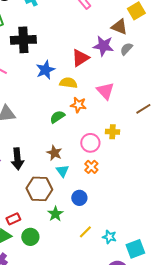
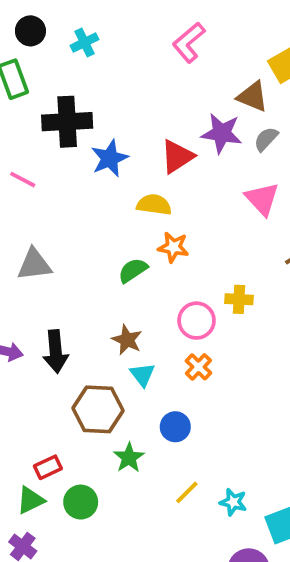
blue star: (45, 70) -> (110, 158), moved
pink triangle: (105, 91) -> (262, 199), moved

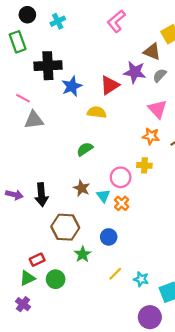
orange star: (173, 247) -> (151, 136), moved
gray triangle: (34, 265) -> (34, 120), moved
cyan triangle: (142, 375) -> (103, 196), moved

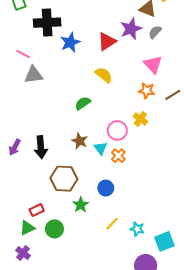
purple star: (135, 72) -> (131, 29), turned -30
yellow semicircle: (97, 112) -> (104, 75), moved, turned 30
yellow cross: (144, 165) -> (140, 119), turned 32
purple arrow: (14, 195) -> (15, 147), turned 105

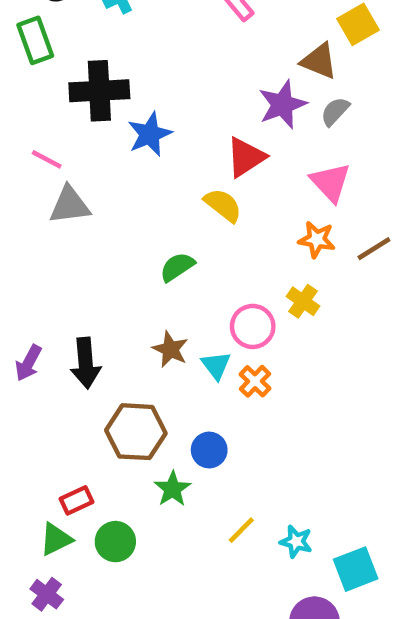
red triangle: (107, 41) -> (246, 157), moved
blue circle: (106, 188) -> (209, 450), moved

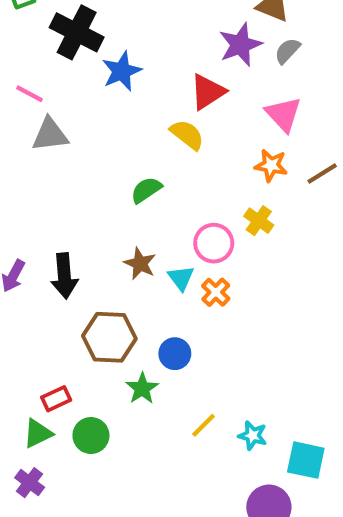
black cross: (99, 91) -> (77, 32), turned 30
cyan square: (356, 569) -> (306, 460), turned 33

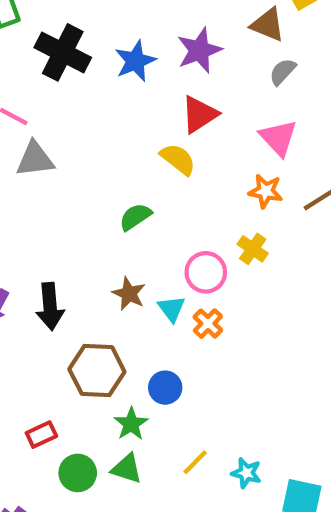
purple star: (240, 45) -> (199, 50), moved
blue star: (122, 71) -> (135, 61), moved
green triangle: (38, 433) -> (127, 469), moved, turned 44

